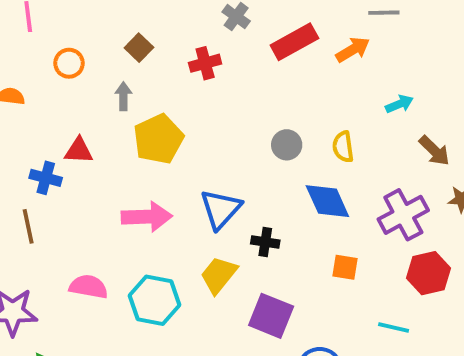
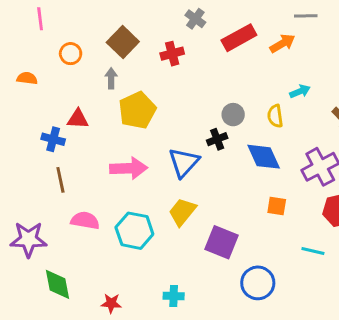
brown square: (139, 48) -> (123, 42), size x1.5
cyan arrow: (399, 104) -> (300, 91), moved
brown line: (28, 226) -> (60, 180), moved
black cross: (265, 242) -> (217, 139), moved, turned -30

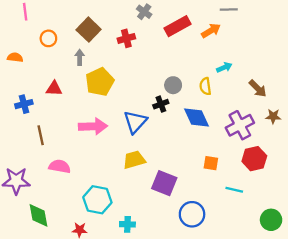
blue cross: (53, 139) -> (24, 104), moved, turned -30
orange square: (277, 206) -> (211, 163), moved
yellow trapezoid: (182, 212) -> (134, 160), turned 35
cyan hexagon: (134, 231) -> (97, 200), moved

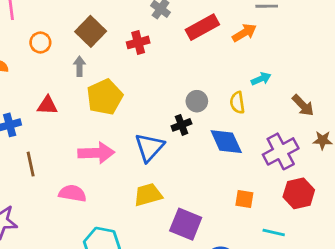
pink semicircle: (60, 166) -> (72, 193), moved

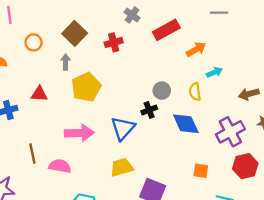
orange arrow: (244, 33) -> (196, 49), moved
brown arrow: (303, 105) -> (249, 94), turned 120
brown line: (31, 164) -> (32, 154), moved

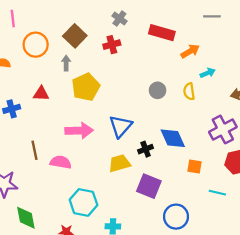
gray cross: (132, 15) -> (119, 18), moved
red rectangle: (166, 30) -> (162, 33), turned 45
orange circle: (34, 42) -> (36, 45), size x1.5
black cross: (149, 110) -> (146, 149), moved
blue diamond: (186, 124) -> (173, 138), moved

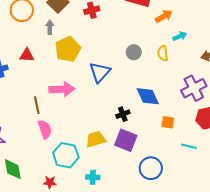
blue triangle: (121, 126) -> (100, 72), moved
black cross: (146, 149) -> (123, 114), moved
brown line: (35, 150) -> (37, 105), moved
pink semicircle: (61, 162) -> (45, 129), moved, turned 60
yellow trapezoid: (119, 163) -> (96, 139), moved

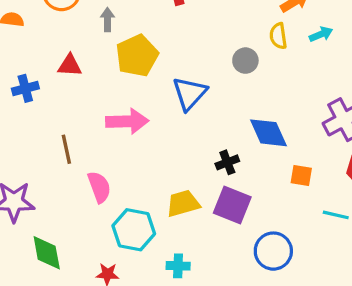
yellow semicircle: (163, 53) -> (278, 36), moved
brown line: (37, 105) -> (66, 149), moved

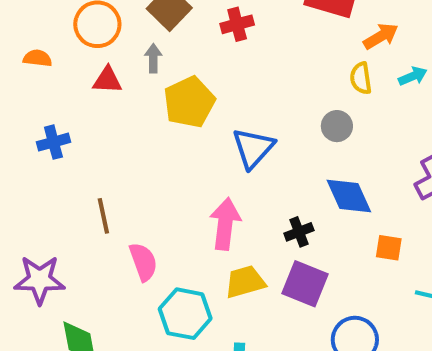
gray circle: (245, 61) -> (337, 126), moved
red triangle: (70, 65) -> (107, 80), moved
pink arrow: (127, 121) -> (225, 224), moved, turned -81

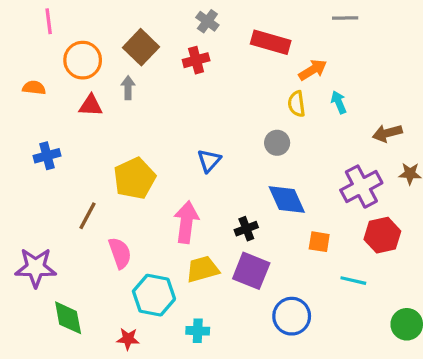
cyan arrow: (413, 76) -> (339, 102), turned -90
yellow pentagon: (189, 102) -> (134, 178), moved
blue triangle: (253, 148) -> (209, 161), size x0.7
brown line: (103, 216) -> (87, 216), turned 40

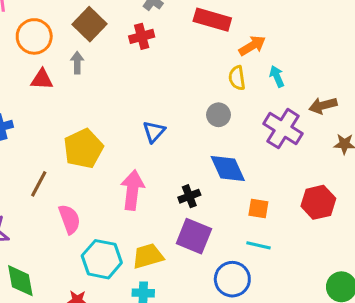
purple cross: (361, 187) -> (283, 129), moved, turned -30
yellow trapezoid: (203, 269) -> (148, 256), moved
cyan line: (353, 281) -> (258, 245), moved

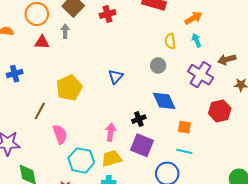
orange arrow: (252, 46) -> (193, 18), moved
pink arrow: (132, 190) -> (111, 132), moved, size x0.7
red hexagon: (318, 202) -> (220, 111), moved

